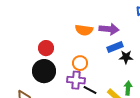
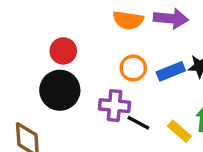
blue rectangle: (115, 47) -> (171, 71), moved
orange circle: (80, 63) -> (133, 68), moved

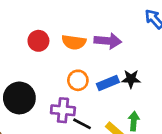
red circle: (63, 51) -> (38, 41), moved

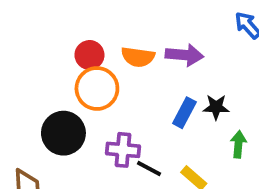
orange circle: (78, 80) -> (97, 88), moved, size x1.5
blue rectangle: (108, 83) -> (184, 113), turned -40
green arrow: (134, 121) -> (238, 144), moved

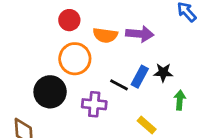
red circle: (89, 55) -> (69, 20), moved
black line: (149, 169) -> (119, 85), moved

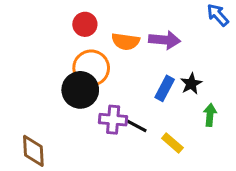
black star: (163, 73) -> (191, 84), turned -30
black line: (119, 85) -> (136, 126), moved
black circle: (50, 92) -> (80, 90), moved

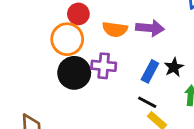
orange circle: (91, 68) -> (67, 39), moved
purple cross: (113, 120) -> (104, 66), moved
black line: (136, 126) -> (147, 102), moved

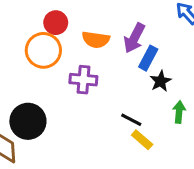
purple arrow: (150, 28) -> (134, 38), turned 112
blue rectangle: (150, 71) -> (148, 58), moved
black circle: (74, 73) -> (28, 121), moved

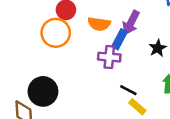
blue rectangle: (148, 58) -> (119, 39), moved
purple cross: (83, 80) -> (109, 57), moved
black star: (161, 81) -> (158, 48), moved

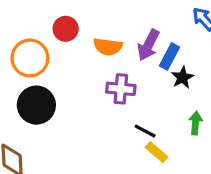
orange circle: (56, 33) -> (30, 58), moved
blue rectangle: (119, 39) -> (170, 56), moved
black circle: (43, 91) -> (36, 105), moved

